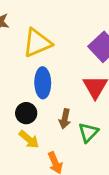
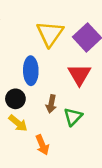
yellow triangle: (37, 43) -> (50, 34), moved, turned -32

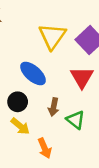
blue ellipse: (31, 71) -> (33, 73), turned -48
green triangle: (73, 117) -> (75, 120), turned -36

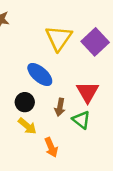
red triangle: (82, 77) -> (88, 92), moved

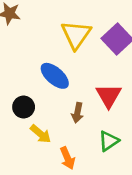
black circle: (25, 102) -> (24, 107), moved
green triangle: (81, 120) -> (109, 141), moved, turned 48

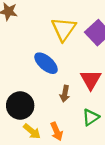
black circle: (24, 107) -> (20, 106), moved, size x1.5
yellow arrow: (41, 134) -> (32, 131), moved

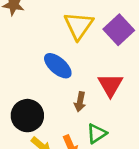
green triangle: (91, 117) -> (97, 134), moved

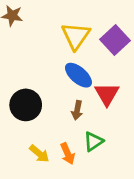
blue ellipse: (58, 66) -> (78, 75), moved
black circle: (27, 116) -> (26, 105), moved

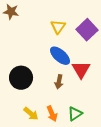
yellow triangle: (76, 36) -> (58, 27), size x0.7
green triangle: (93, 141) -> (75, 114), moved

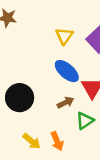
brown arrow: (59, 82) -> (66, 102), turned -128
green triangle: (75, 114) -> (85, 121), moved

